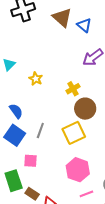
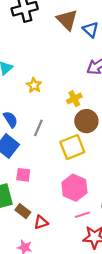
gray line: (40, 131) -> (38, 128), moved

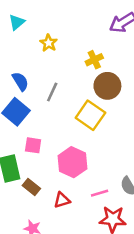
yellow square: (72, 147) -> (90, 115), turned -35
pink hexagon: (74, 188) -> (72, 162), moved
red triangle: (41, 222) -> (62, 200), moved

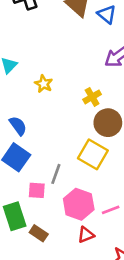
gray line: (52, 92) -> (56, 174), moved
pink line: (100, 193) -> (111, 210), moved
red triangle: (62, 200) -> (86, 235), moved

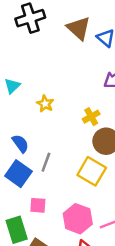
gray line: (56, 174) -> (46, 162), moved

